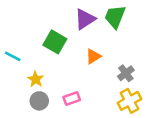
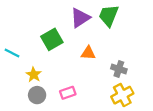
green square: (55, 42) -> (52, 39), turned 30
orange triangle: (93, 56) -> (88, 53), turned 35
gray cross: (126, 73) -> (119, 69), turned -35

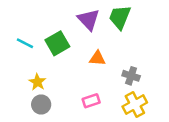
purple triangle: (80, 18) -> (89, 20), turned -40
cyan line: (12, 53) -> (25, 43), moved
pink rectangle: (68, 93) -> (91, 101), moved

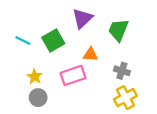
green trapezoid: (120, 17) -> (118, 30), moved
purple triangle: (89, 20) -> (82, 18), turned 30
pink rectangle: (91, 101) -> (73, 75), moved, size x1.5

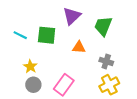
green square: (53, 41) -> (47, 35), turned 36
pink rectangle: (73, 75) -> (64, 85), moved, turned -35

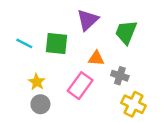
gray cross: (106, 61) -> (120, 76), moved
pink rectangle: (64, 85) -> (80, 86), moved
yellow cross: (109, 85) -> (133, 104), turned -36

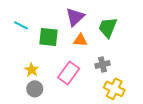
cyan line: (24, 43) -> (21, 25), moved
orange triangle: (96, 58) -> (80, 40), moved
gray cross: (120, 76) -> (103, 65), turned -32

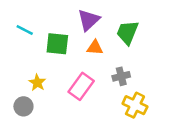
gray circle: (35, 89) -> (23, 106), moved

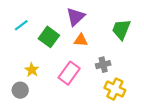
cyan line: (25, 30) -> (21, 25), turned -64
green trapezoid: (127, 32) -> (121, 29), moved
green square: (57, 44) -> (49, 37), turned 30

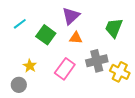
gray cross: (103, 65) -> (97, 61), size x1.5
yellow cross: (115, 89) -> (120, 72), moved

